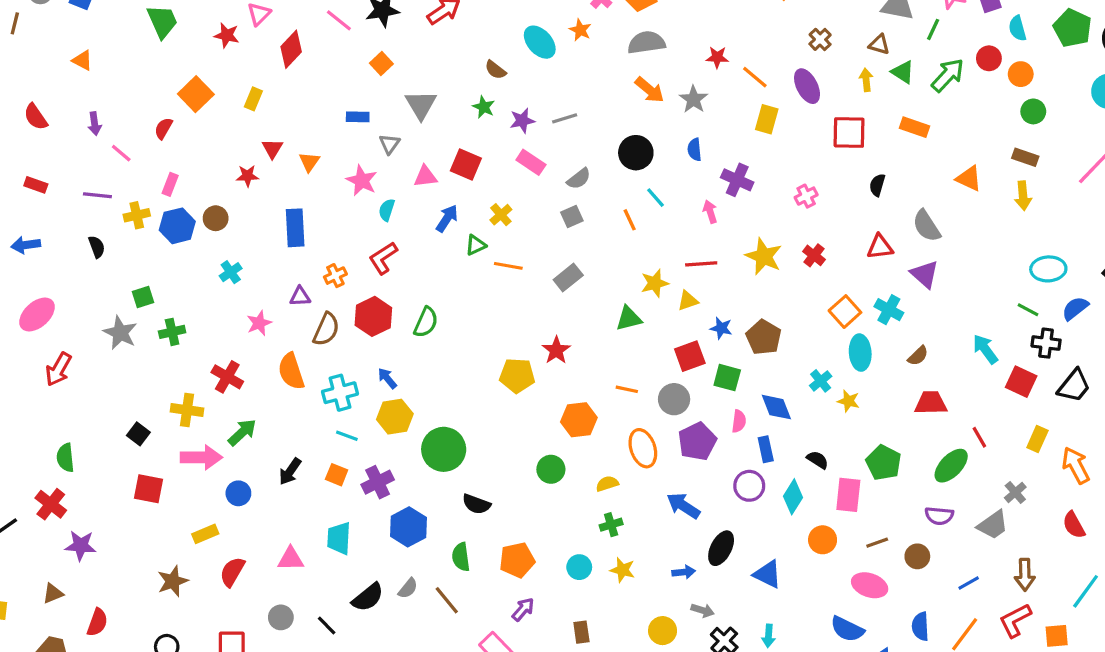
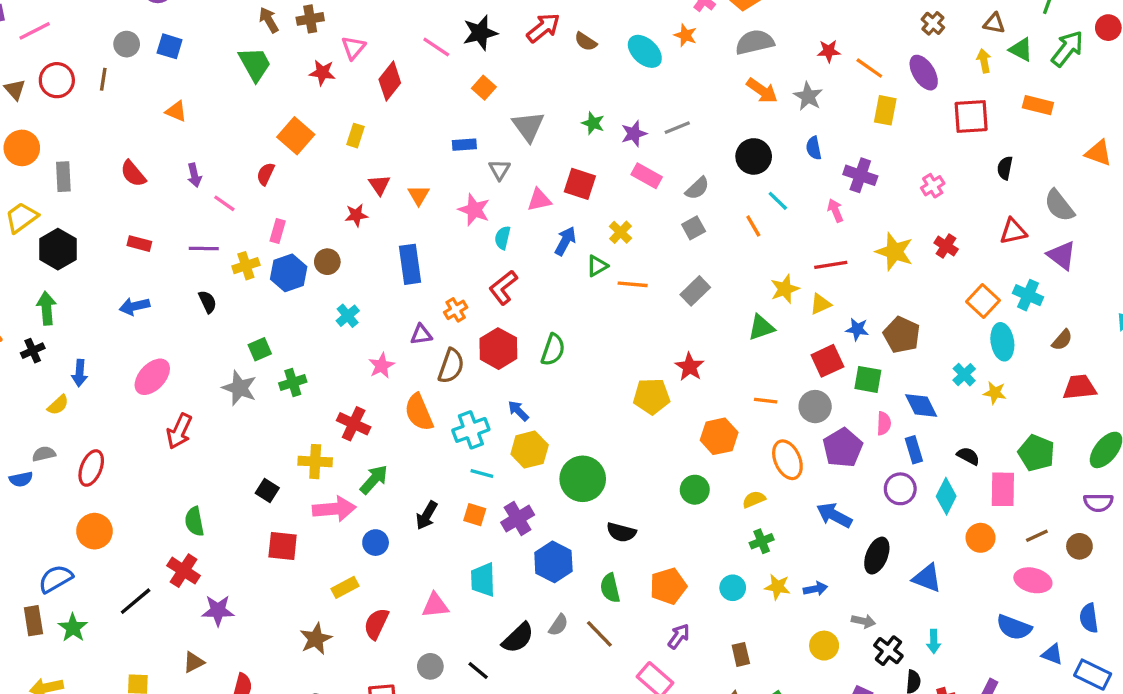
brown semicircle: (495, 70) -> (586, 42), moved
blue arrow: (684, 572) -> (815, 589), moved

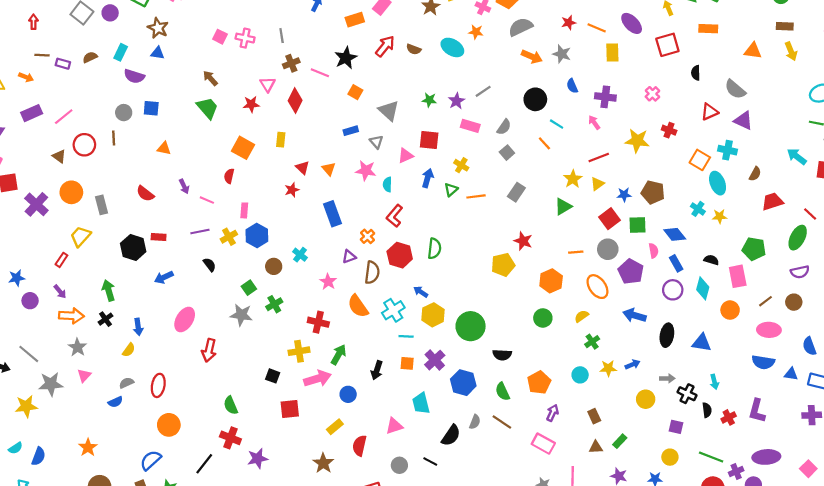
brown cross: (310, 19) -> (291, 63), moved
black hexagon: (58, 249) -> (133, 248), moved
brown circle: (327, 262) -> (274, 266), moved

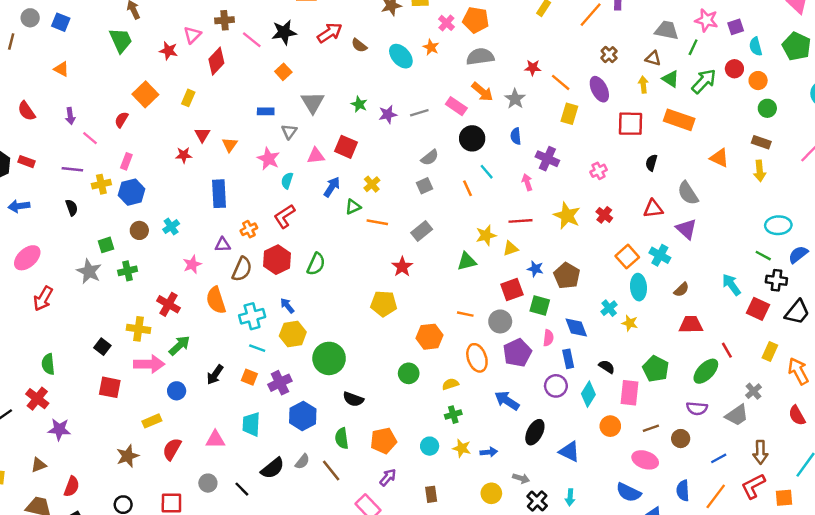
orange rectangle: (708, 29) -> (679, 120), size x1.4
pink rectangle: (470, 126) -> (456, 106), moved
red star: (523, 241) -> (402, 267), moved

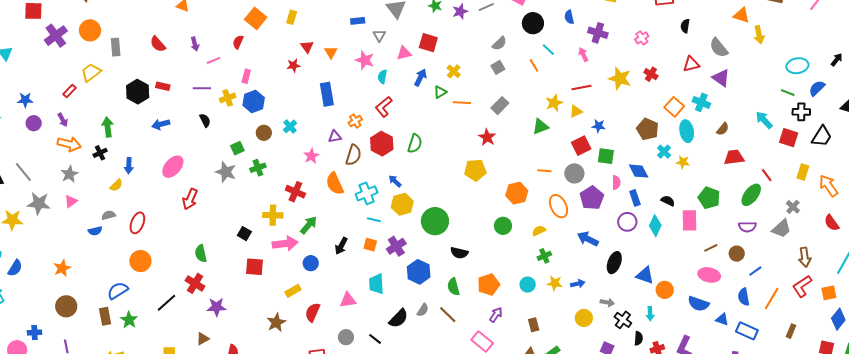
pink line: (90, 138) -> (213, 60), turned -56
yellow arrow: (760, 171) -> (759, 35), moved
brown pentagon: (567, 276) -> (648, 129), moved
orange circle: (610, 426) -> (665, 290), moved
blue line: (719, 458) -> (755, 271), moved

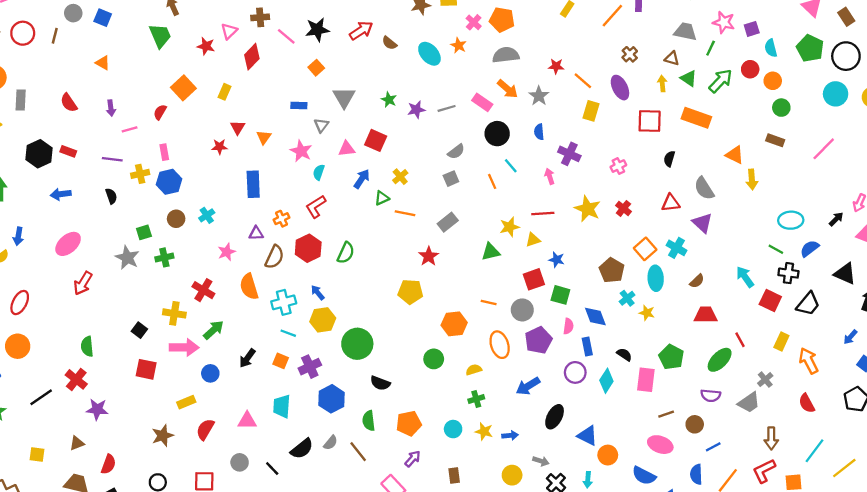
pink rectangle: (246, 76) -> (164, 152), turned -32
blue arrow: (588, 239) -> (528, 386), turned -65

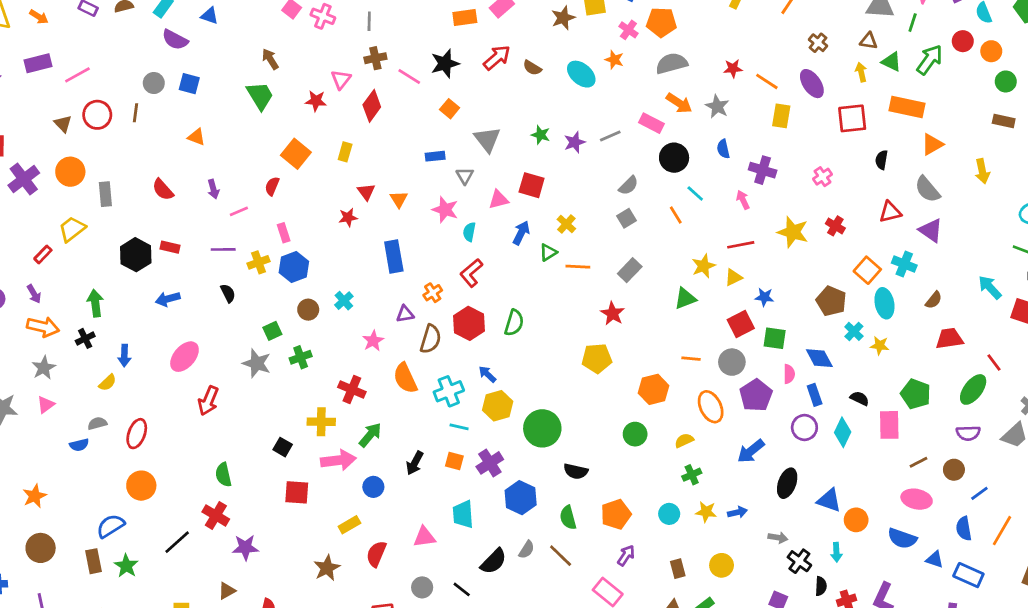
orange triangle: (735, 155) -> (932, 144), moved, turned -48
yellow circle: (512, 475) -> (722, 565), moved

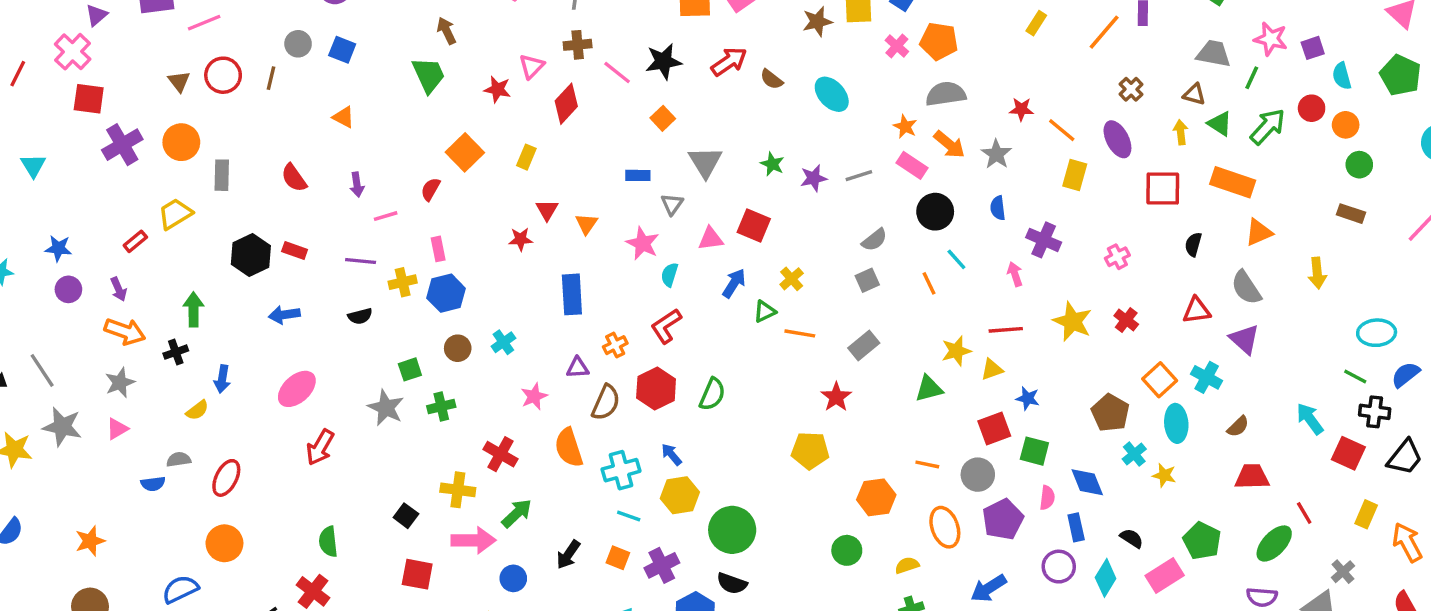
orange star: (614, 60) -> (905, 126), moved
black semicircle: (228, 293) -> (360, 316), turned 96
pink rectangle: (889, 425) -> (1165, 575), turned 52
black semicircle: (576, 471) -> (732, 583), moved

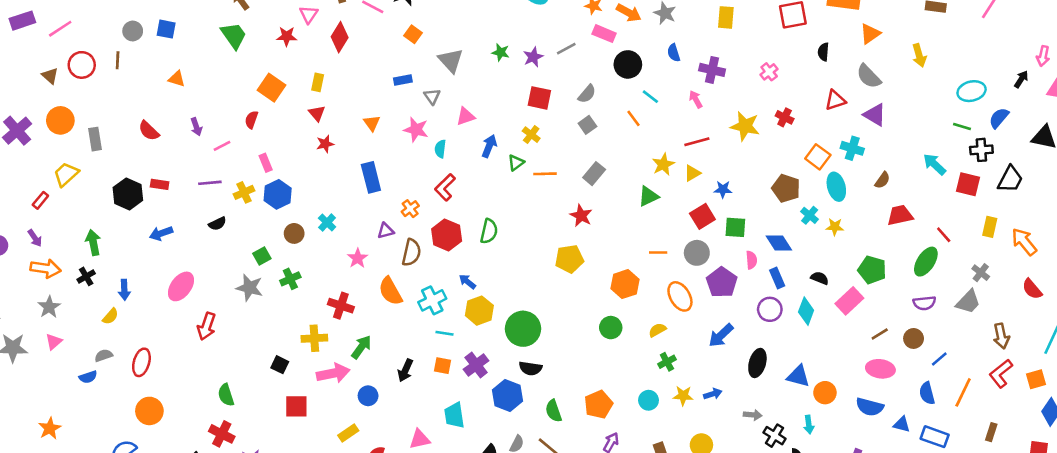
red triangle: (547, 210) -> (317, 113), moved
red square: (754, 225) -> (539, 98), moved

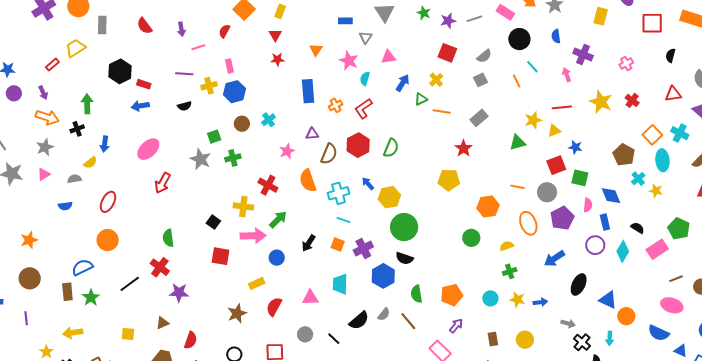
red rectangle: (160, 184) -> (144, 84), moved
orange cross: (410, 209) -> (336, 105), moved
yellow hexagon: (479, 311) -> (389, 197), moved
gray semicircle: (104, 355) -> (74, 179), moved

